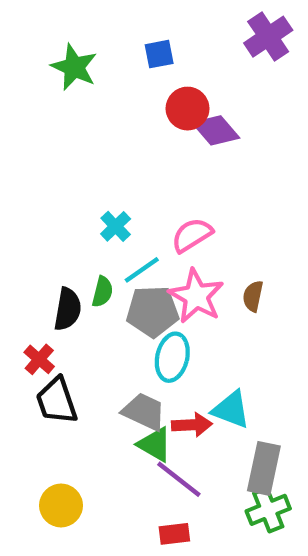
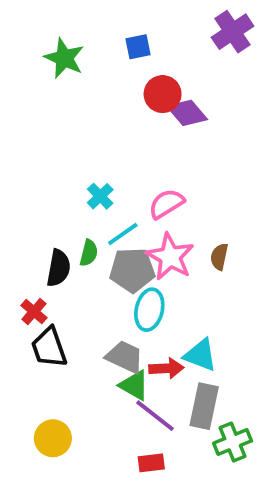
gray rectangle: (264, 468) -> (204, 406), moved

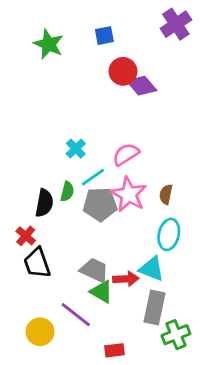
cyan ellipse: (149, 310) -> (169, 234), moved
purple line: (155, 416) -> (76, 315), moved

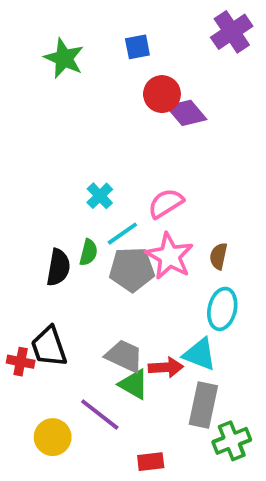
red cross: (26, 236) -> (21, 362), moved, turned -30

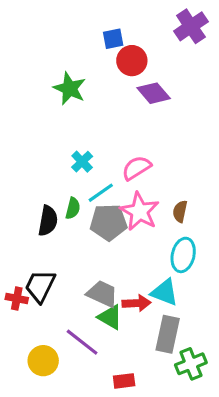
green star: (64, 58) -> (70, 89), moved
red circle: (162, 94) -> (132, 61), moved
black trapezoid: (49, 347) -> (40, 286), turned 45

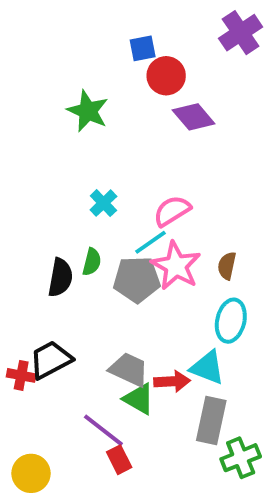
cyan line: (101, 193) -> (150, 242), moved
black trapezoid: (40, 286) -> (51, 360), turned 36
yellow circle: (43, 361) -> (31, 473), moved
red rectangle: (124, 381) -> (119, 460), moved, turned 70

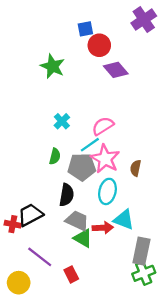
brown semicircle: (227, 266) -> (136, 168), moved
black semicircle: (60, 278) -> (67, 195), moved
cyan ellipse: (231, 321) -> (107, 191), moved
gray rectangle: (211, 421) -> (141, 251), moved
purple line: (103, 430) -> (40, 257), moved

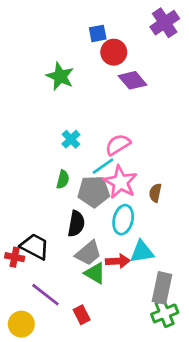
black trapezoid: (30, 215) -> (35, 246), turned 56
cyan triangle: (124, 220) -> (142, 252), turned -30
gray trapezoid: (77, 221) -> (88, 253), turned 115

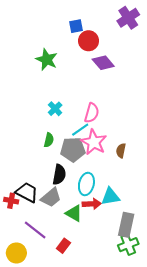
pink semicircle: (118, 145) -> (92, 113), turned 138
cyan ellipse: (123, 220) -> (86, 184), moved
gray trapezoid: (88, 253) -> (51, 198), moved
red rectangle: (82, 315) -> (63, 246), turned 64

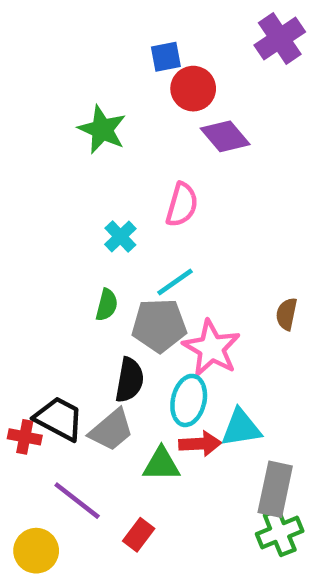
pink semicircle: (92, 113) -> (182, 205), moved
pink star: (94, 142) -> (211, 348), moved
brown semicircle: (121, 151) -> (287, 314), moved
green triangle: (74, 213) -> (161, 464), turned -30

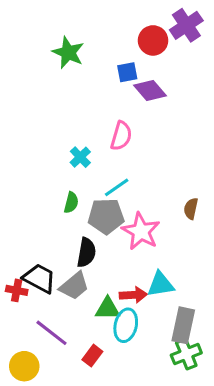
blue square: (166, 57) -> (127, 72), moved
red circle: (193, 89) -> (153, 40), moved
green star: (102, 130) -> (68, 53), moved
cyan ellipse: (189, 400) -> (126, 325), moved

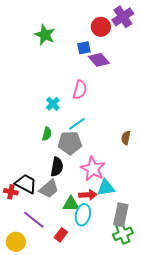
pink star: (141, 231) -> (93, 169), moved

